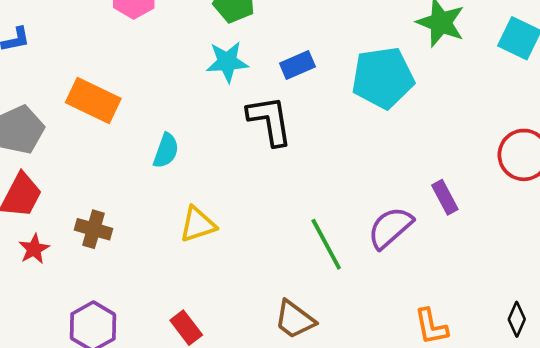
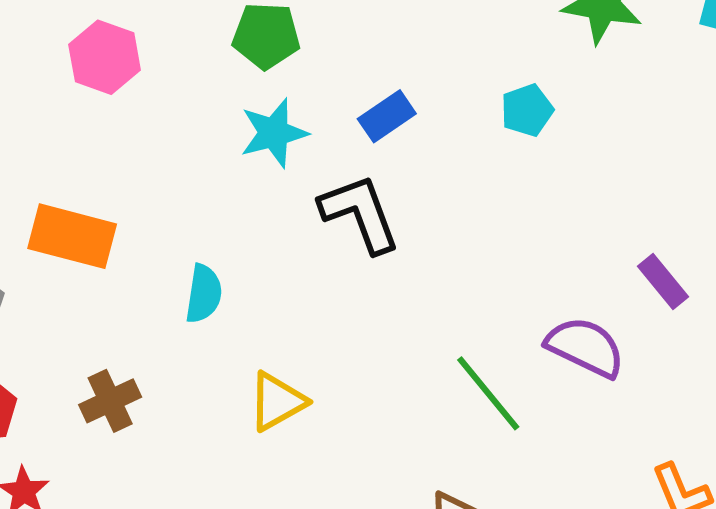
cyan pentagon: (383, 78) -> (527, 110), size x0.5
purple semicircle: (390, 228) -> (585, 347), turned 78
brown cross: (94, 229) -> (110, 401), moved, turned -30

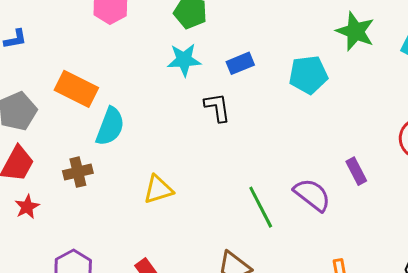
cyan pentagon: (527, 110) -> (308, 75), size x1.5
black L-shape: (360, 213) -> (217, 107), size x0.7
cyan semicircle: (204, 294) -> (110, 126), moved, size x1.4

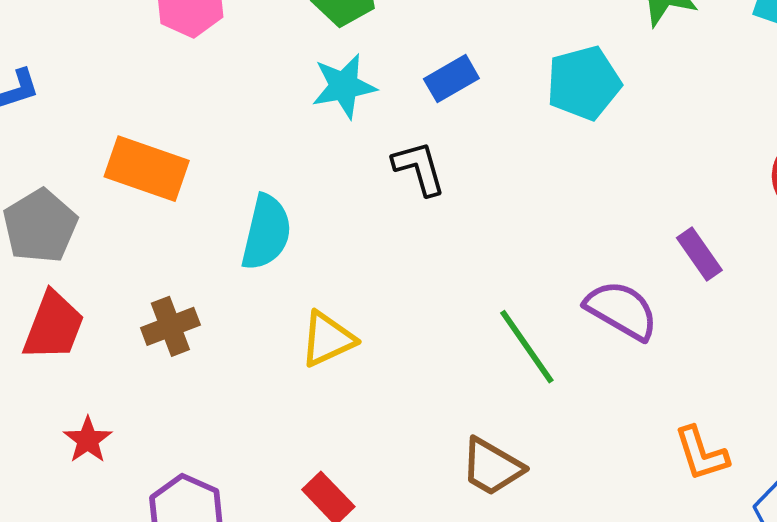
cyan semicircle: (110, 126) -> (266, 232), moved
red star: (27, 207) -> (88, 440), moved

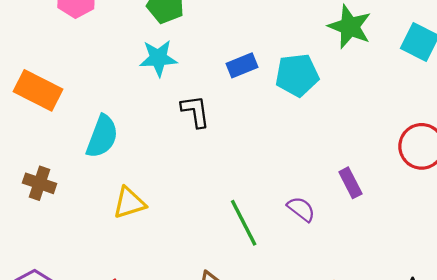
blue rectangle: (451, 79) -> (242, 65), moved
purple semicircle: (622, 310) -> (301, 209), size x0.7
brown cross: (170, 326) -> (39, 183), turned 32

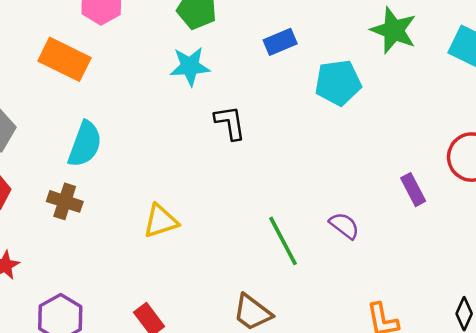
blue rectangle: (242, 65) -> (280, 42), moved
orange rectangle: (38, 90) -> (64, 59), moved
cyan semicircle: (102, 136) -> (85, 144), moved
purple rectangle: (350, 183) -> (413, 190), moved

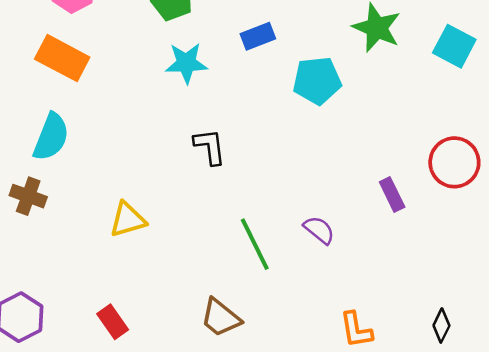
orange rectangle: (64, 59) -> (62, 58), moved
cyan star: (190, 66) -> (186, 63), moved
black L-shape: (230, 123) -> (210, 147), moved

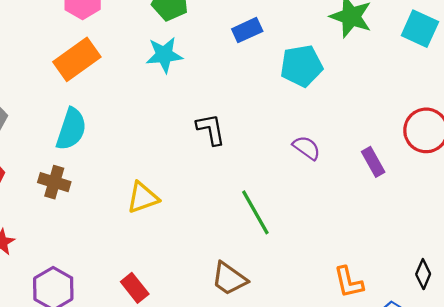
orange rectangle: (62, 58) -> (77, 59), turned -60
cyan star: (186, 63) -> (164, 55), moved
purple semicircle: (319, 230) -> (307, 148), moved

